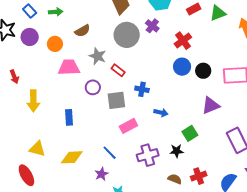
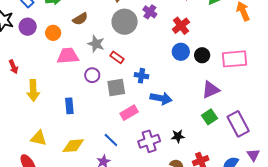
blue arrow: (161, 113) -> (161, 98), size x1.5
green square: (190, 133) -> (210, 117), moved

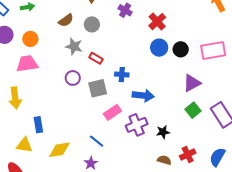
brown semicircle: (80, 19) -> (66, 20), moved
gray circle: (125, 22) -> (92, 24), moved, size x0.6
pink trapezoid: (68, 56) -> (27, 64), moved
blue rectangle: (69, 106) -> (38, 125), moved
purple cross: (149, 141) -> (137, 125), moved

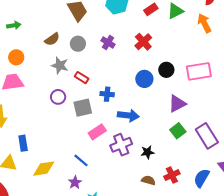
purple cross: (125, 10) -> (108, 43), moved
blue circle: (159, 48) -> (144, 79), moved

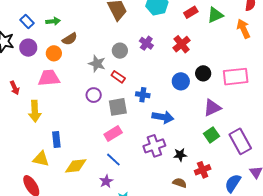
brown semicircle: (52, 39) -> (70, 39), moved
gray circle: (78, 44) -> (120, 51), moved
pink rectangle: (97, 132) -> (113, 133), moved
red cross: (172, 175) -> (203, 170), moved

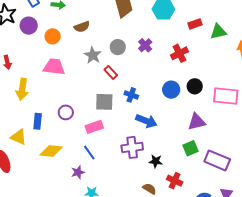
brown semicircle: (70, 39) -> (82, 27), moved
pink trapezoid: (49, 78) -> (54, 67), moved
purple circle: (94, 95) -> (66, 112), moved
purple rectangle: (240, 141) -> (217, 160), turned -50
red cross: (203, 170) -> (175, 181), turned 35

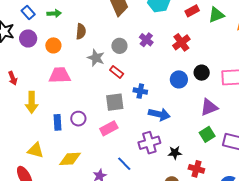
brown semicircle: (82, 27) -> (81, 31), turned -56
blue rectangle: (38, 121) -> (58, 122), moved
blue line: (89, 152) -> (124, 164), moved

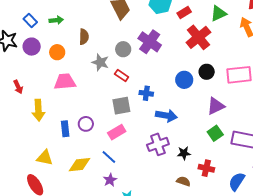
red rectangle: (192, 11) -> (184, 13), moved
purple cross: (146, 40) -> (150, 42), size x1.6
red cross: (181, 42) -> (198, 37), moved, size x1.4
blue line: (124, 164) -> (109, 157), moved

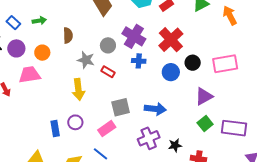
red cross: (198, 37) -> (171, 40), moved
pink trapezoid: (65, 82) -> (30, 75), moved
blue cross: (146, 93) -> (139, 61), moved
gray square: (121, 106) -> (121, 107), moved
yellow arrow: (38, 110) -> (78, 89), moved

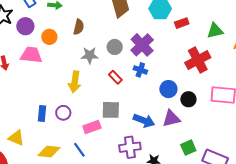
red cross: (171, 40) -> (198, 60), moved
gray star: (86, 60) -> (90, 55), turned -30
black circle: (193, 63) -> (188, 99), moved
red rectangle: (108, 72) -> (115, 77), moved
purple triangle: (204, 96) -> (171, 119), moved

